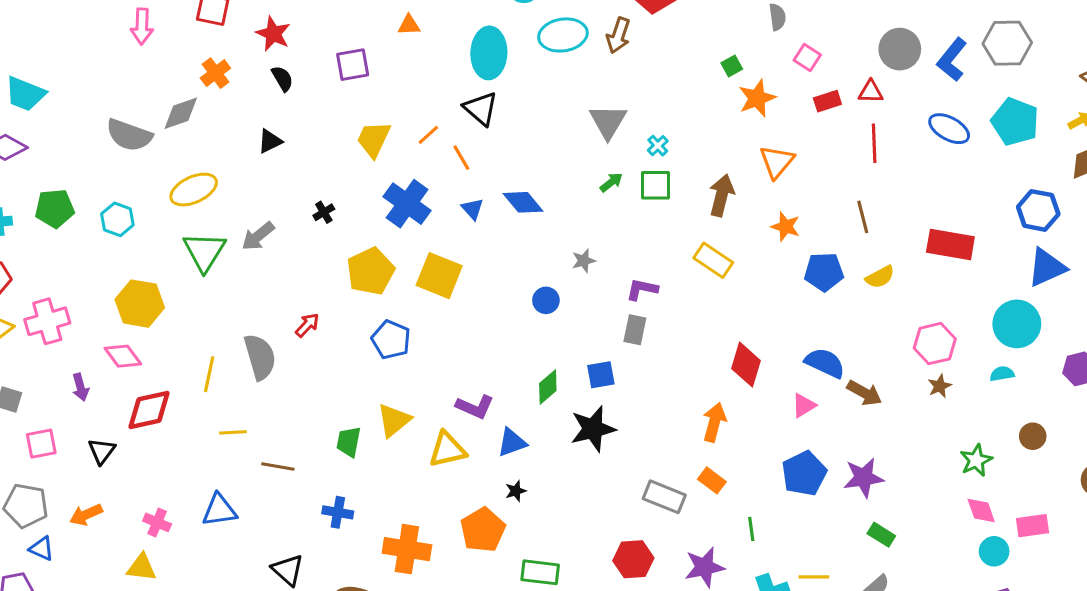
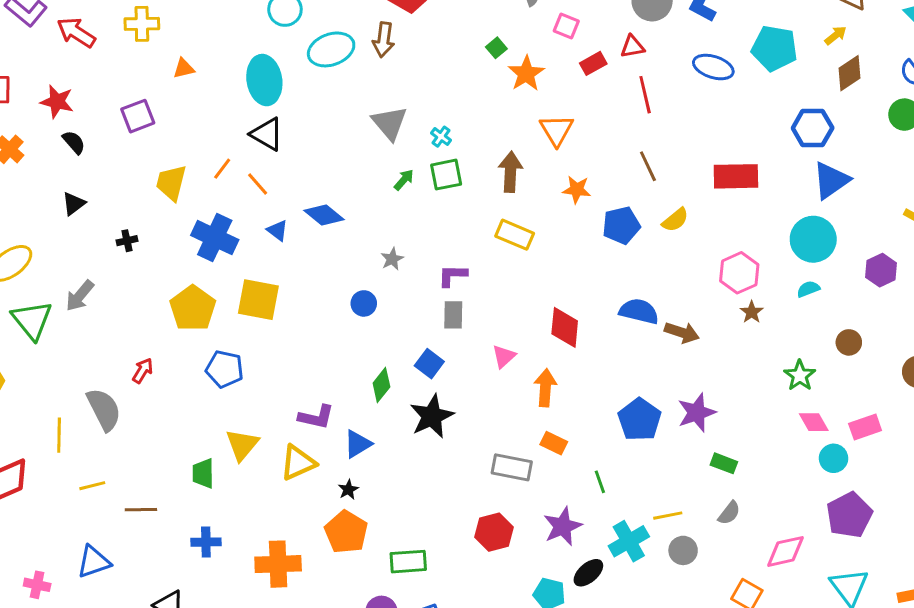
black cross: (324, 212) -> (127, 241), moved, turned 30
blue square: (601, 375) -> (429, 364), turned -32
pink triangle: (804, 405) -> (504, 356), moved
black star: (516, 491) -> (348, 490), moved

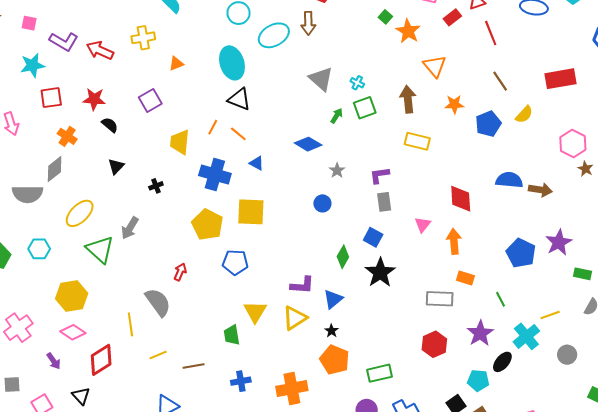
blue diamond: (324, 215) -> (308, 144), moved
gray circle: (683, 550) -> (567, 355), moved

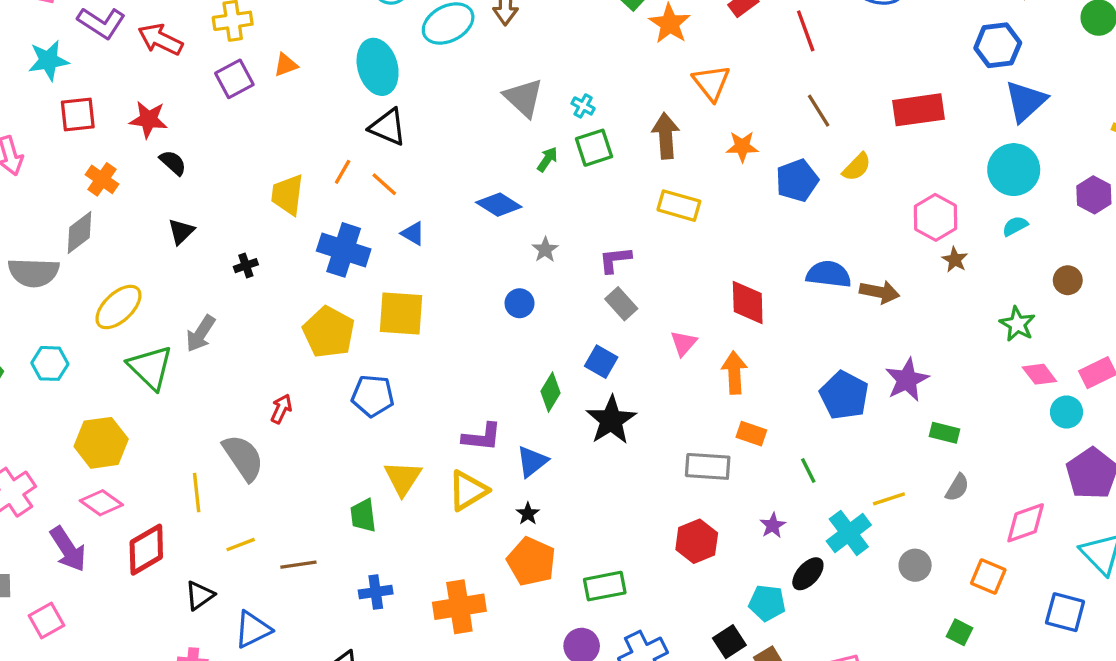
purple square: (150, 101) -> (234, 79), moved
gray rectangle: (384, 202) -> (621, 304), turned -36
purple star: (480, 333) -> (773, 525), size x0.6
purple arrow: (54, 361) -> (68, 549), size x1.6
black triangle: (81, 396) -> (200, 595), moved, turned 36

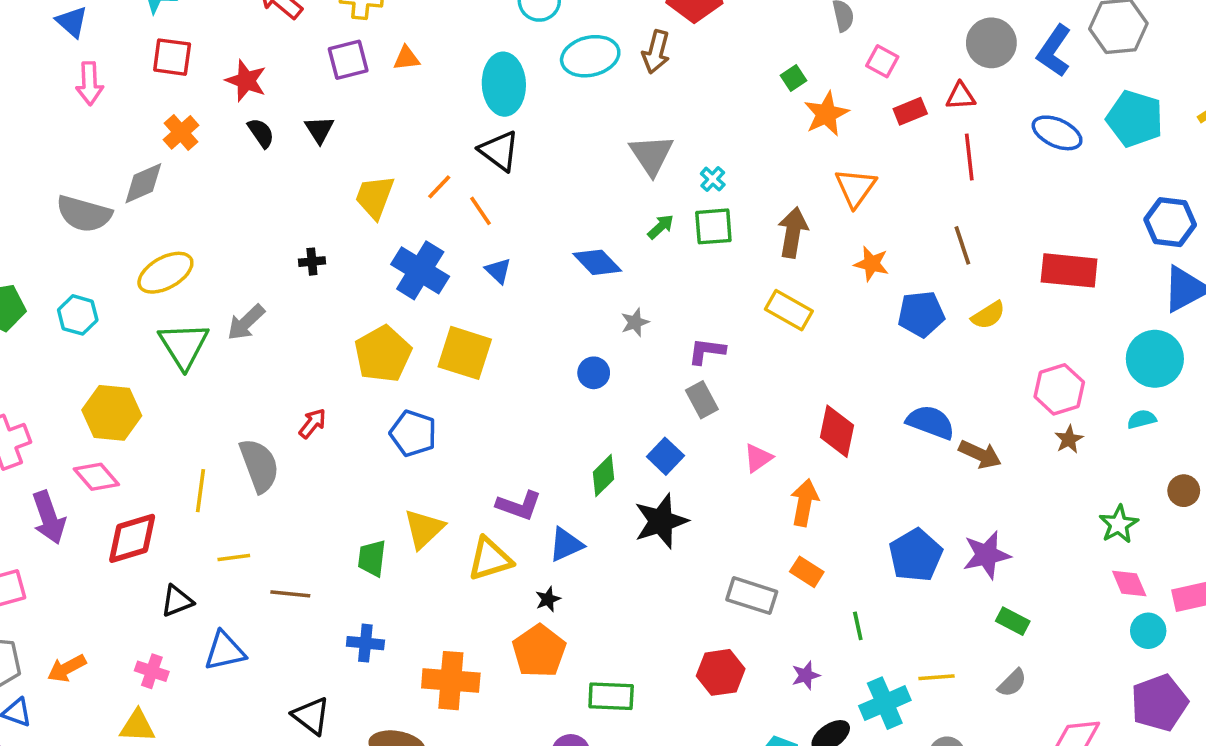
black triangle: (181, 231) -> (319, 130), moved, turned -32

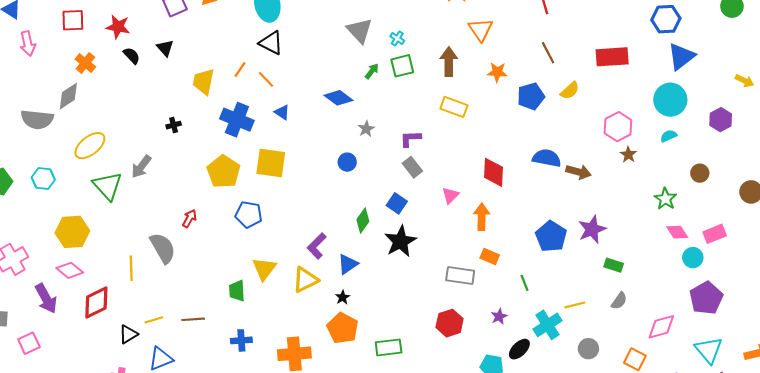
purple L-shape: (519, 505) -> (317, 246), turned 125
yellow line: (234, 557) -> (154, 320), moved

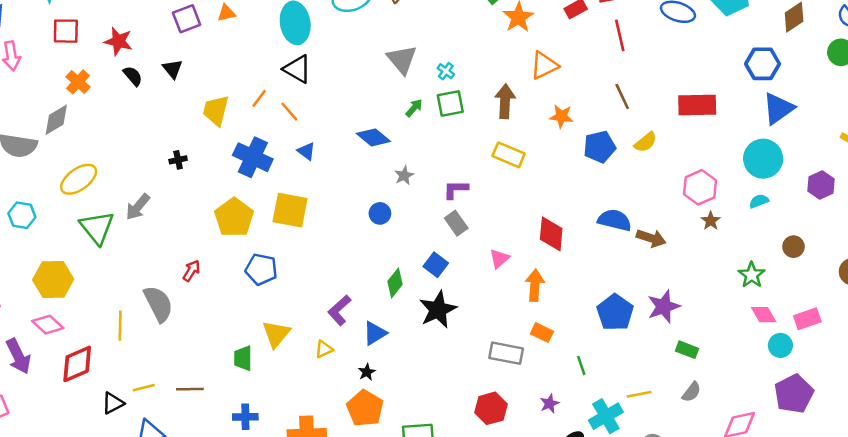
orange triangle: (481, 30) -> (544, 66), turned 35
yellow triangle: (305, 280) -> (324, 349), size x0.6

